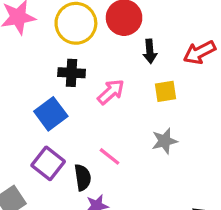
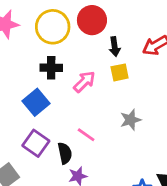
yellow square: (166, 91) -> (120, 72), moved

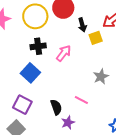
yellow square: (120, 72) -> (96, 38), moved
pink line: (86, 135) -> (81, 100), moved
purple square: (36, 143) -> (22, 105), moved

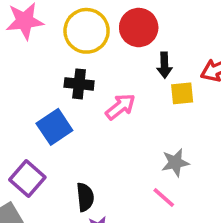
pink line: (81, 100) -> (164, 197), moved

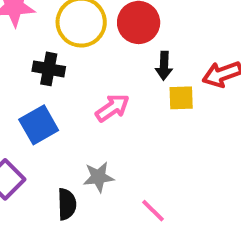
black cross: (79, 84) -> (49, 69), moved
gray star: (175, 163) -> (98, 177), moved

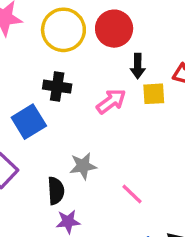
black cross: (49, 69) -> (57, 87), moved
pink arrow: (112, 108) -> (111, 101), moved

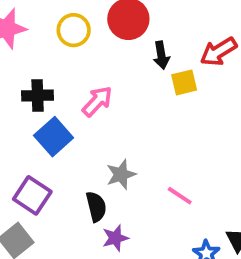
yellow circle: (63, 30) -> (74, 30), size x0.7
black cross: (57, 87) -> (38, 96), moved
pink arrow: (111, 101) -> (97, 101), moved

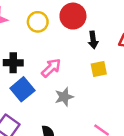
yellow square: (184, 82) -> (99, 69), moved
gray star: (121, 174) -> (64, 97), moved

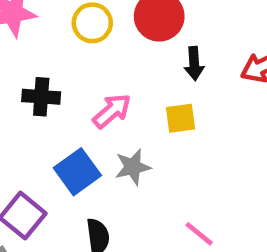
yellow square: (99, 69) -> (181, 118), moved
blue square: (22, 89) -> (77, 172), moved

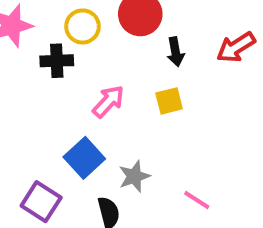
black cross: (41, 97) -> (57, 61), moved
gray star: (133, 167) -> (134, 176), moved

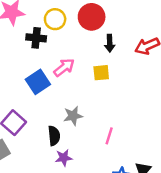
blue square: (84, 158) -> (38, 82), moved
pink line: (197, 200) -> (109, 136), turned 66

